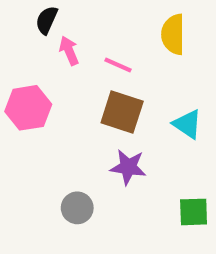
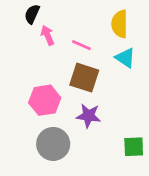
pink hexagon: (28, 108) -> (45, 100), moved
cyan triangle: (187, 124) -> (125, 58), moved
gray circle: (77, 208) -> (53, 144), size x1.5

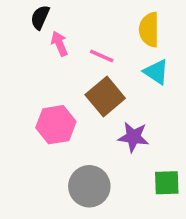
brown square: (84, 78) -> (105, 97), turned 32
purple star: (88, 116) -> (133, 137), moved
gray circle: (53, 144) -> (89, 186), moved

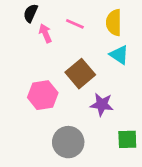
pink line: (102, 56) -> (75, 24), moved

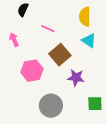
pink line: (75, 24) -> (48, 29), moved
pink arrow: (45, 33) -> (14, 40), moved

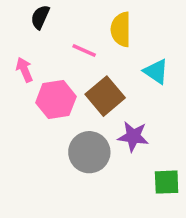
yellow semicircle: (85, 17) -> (121, 29), moved
pink hexagon: (32, 71) -> (56, 100), moved
gray circle: (51, 106) -> (89, 152), moved

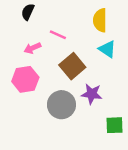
yellow semicircle: (121, 29) -> (100, 20), moved
pink arrow: (24, 70) -> (33, 48), moved, turned -91
pink hexagon: (56, 100) -> (25, 79), moved

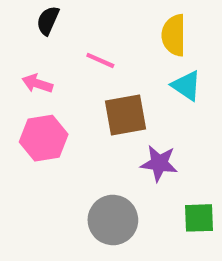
pink arrow: (33, 48) -> (37, 84), moved, turned 42
brown square: (72, 66) -> (126, 115), turned 30
gray circle: (61, 105) -> (113, 220), moved

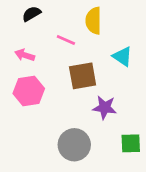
black semicircle: (48, 21) -> (32, 14), turned 36
yellow semicircle: (174, 35) -> (94, 21), moved

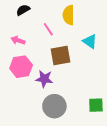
pink line: (66, 40) -> (48, 29), turned 32
purple star: (105, 108) -> (44, 79), moved

